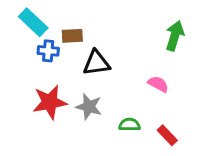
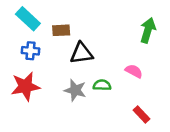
blue cross: (48, 51) -> (31, 51), moved
red star: (50, 102) -> (25, 86), moved
green semicircle: (130, 125) -> (102, 85), moved

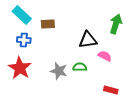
black triangle: (82, 53) -> (88, 40), moved
red star: (25, 86) -> (20, 68), turned -30
red rectangle: (142, 114) -> (111, 90), turned -32

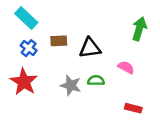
brown rectangle: (48, 24) -> (59, 41), moved
blue cross: (24, 40) -> (29, 48), turned 32
black triangle: (88, 40) -> (90, 48), moved

